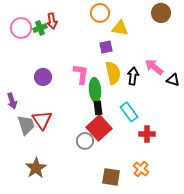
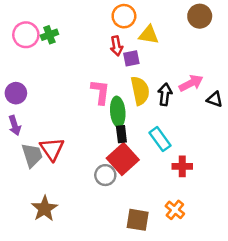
red arrow: (52, 21) -> (116, 46), moved
pink arrow: (154, 67) -> (191, 83), turned 114
purple circle: (43, 77) -> (16, 93), moved

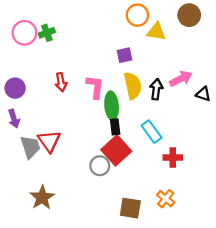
orange circle: (124, 16) -> (137, 15), moved
yellow triangle: (149, 35) -> (156, 32), moved
red arrow: (116, 46) -> (61, 82), moved

